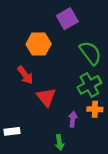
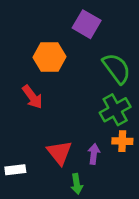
purple square: (67, 19) -> (87, 24), turned -30
red triangle: (46, 97) -> (60, 153), moved

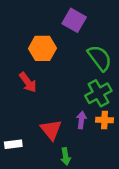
purple arrow: (94, 154) -> (81, 120), moved

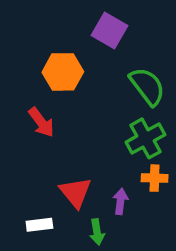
purple arrow: (81, 120) -> (120, 201), moved
white rectangle: (13, 144) -> (39, 225), moved

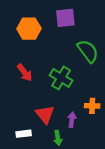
purple square: (110, 31) -> (65, 18), turned -36
orange hexagon: (63, 72) -> (29, 29), moved
green cross: (146, 138) -> (61, 78), moved, turned -30

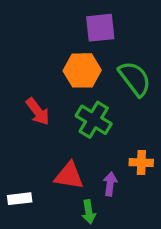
orange hexagon: (29, 29) -> (82, 70), moved
red triangle: (45, 114) -> (69, 176), turned -42
white rectangle: (24, 134) -> (20, 199), moved

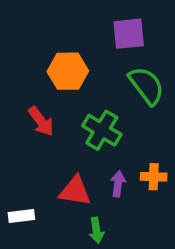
purple square: (100, 28) -> (129, 34), moved
orange hexagon: (82, 70) -> (68, 71), moved
purple arrow: (110, 184) -> (118, 184), moved

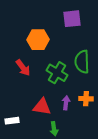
green semicircle: (147, 86) -> (82, 62), moved, turned -145

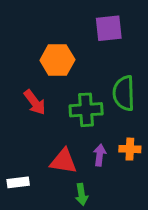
green cross: (57, 73) -> (86, 110), turned -35

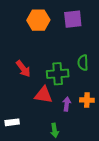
orange hexagon: (57, 60) -> (38, 20), moved
green semicircle: (124, 93) -> (83, 63), size x0.7
red triangle: (63, 161) -> (43, 95), moved

